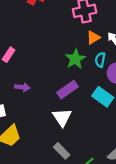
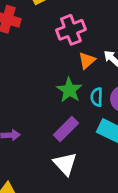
cyan semicircle: (100, 60) -> (97, 97), moved

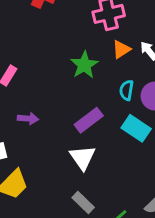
green star: (69, 90) -> (84, 65), moved

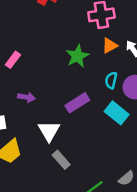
white triangle: (83, 158) -> (49, 131), moved
gray rectangle: (83, 202) -> (61, 160), moved

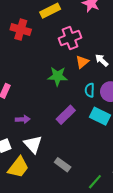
green star: (77, 56) -> (58, 76), turned -30
white triangle: (49, 131) -> (33, 144), moved

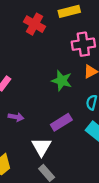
white triangle: (33, 144) -> (41, 147), moved

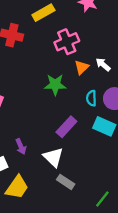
purple arrow: (16, 117) -> (21, 147), moved, turned 72

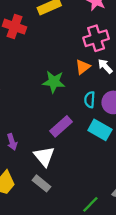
pink cross: (67, 42) -> (96, 38), moved
gray rectangle: (66, 182) -> (42, 183), moved

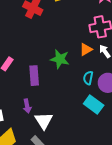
purple rectangle: (61, 126) -> (34, 76), moved, turned -60
purple arrow: (12, 142) -> (27, 106), moved

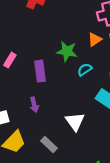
cyan semicircle: (88, 78) -> (85, 70), moved, turned 48
white triangle: (44, 121) -> (75, 122), moved

